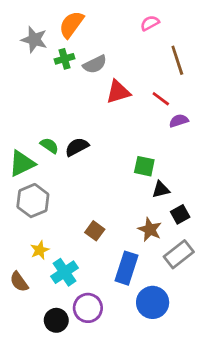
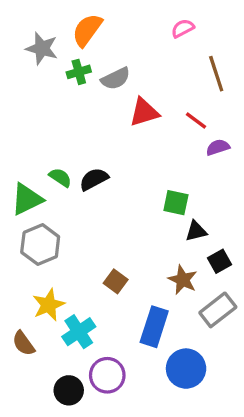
yellow star: (40, 250) -> (49, 305), size x1.4

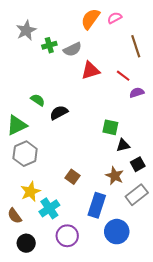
orange semicircle: (87, 30) -> (90, 19), moved
gray star: (42, 48) -> (26, 30), turned 30
green semicircle: (60, 177) -> (38, 100), moved
black circle: (69, 390) -> (26, 243), moved

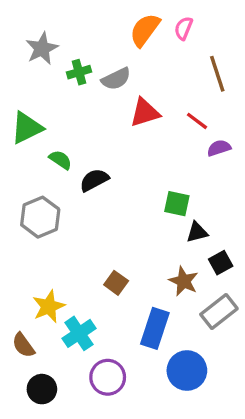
pink semicircle: (115, 18) -> (184, 28), turned -40
green triangle: (17, 125) -> (27, 128), moved
gray hexagon: (25, 154) -> (40, 217), moved

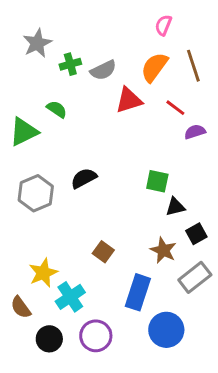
orange semicircle: (145, 30) -> (154, 67), moved
green triangle: (27, 128) -> (24, 132), moved
green semicircle: (60, 160) -> (57, 109), moved
black semicircle: (94, 180) -> (84, 178), moved
black circle: (42, 389) -> (49, 339), moved

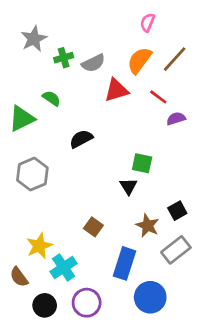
brown line: (193, 66) -> (175, 59), turned 60
black semicircle: (84, 178) -> (81, 139), moved
black triangle: (175, 207) -> (129, 186), moved, turned -48

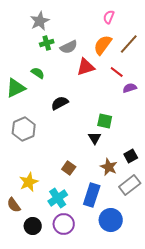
gray star: (34, 39) -> (40, 21), moved
cyan cross: (64, 267) -> (58, 198), moved

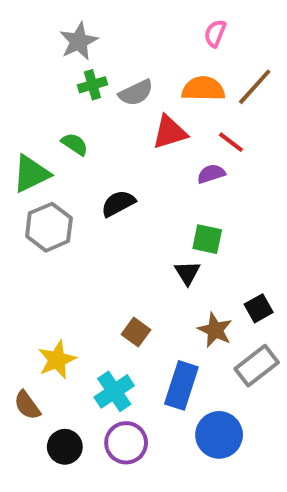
orange semicircle: (103, 45) -> (203, 89), turned 55
purple semicircle: (130, 88) -> (211, 174), moved
gray hexagon: (24, 129) -> (49, 227), moved

